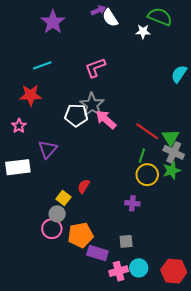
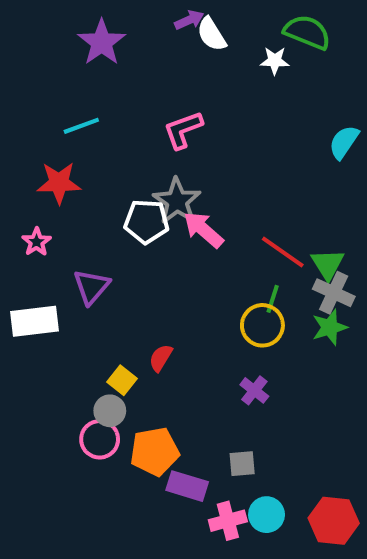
yellow circle: (147, 175) -> (262, 325), moved
purple cross: (132, 203) -> (254, 390), turned 32

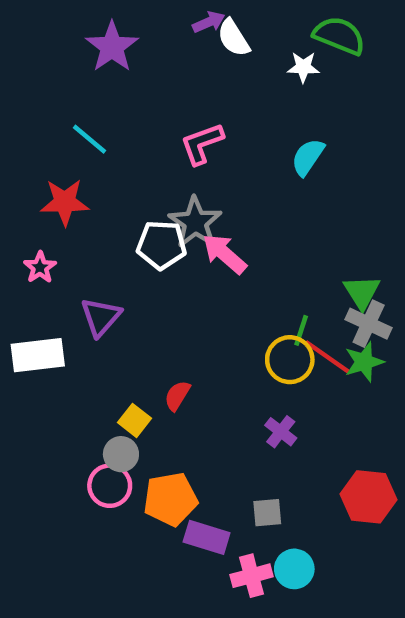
cyan line: (81, 126) -> (89, 139), turned 60
cyan semicircle: (344, 142) -> (308, 157), moved
red line: (283, 252) -> (328, 357), moved
red hexagon: (334, 521) -> (369, 497), moved

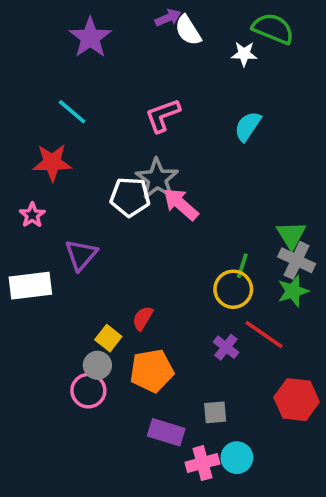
red line: (328, 357) -> (264, 335), moved
orange pentagon: (170, 499) -> (152, 371), moved

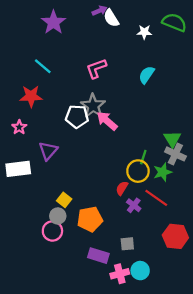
green semicircle: (273, 29) -> (174, 22), moved
green star: (293, 291) -> (163, 172), moved
red semicircle: (143, 318) -> (122, 188), moved

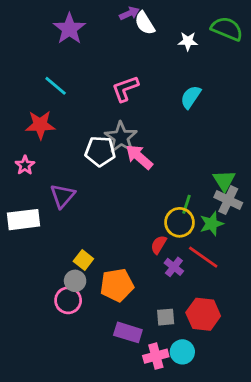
red hexagon: (175, 236) -> (203, 314), moved

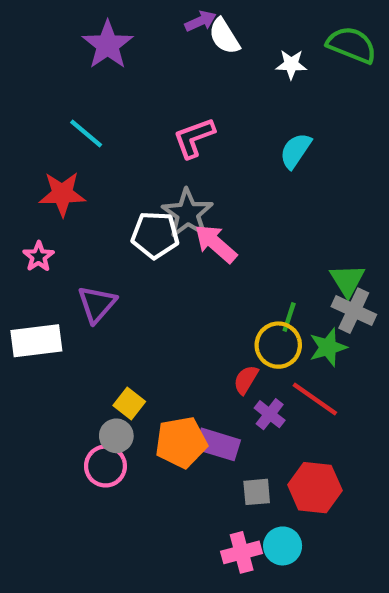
purple rectangle: (128, 332) -> (218, 444), moved

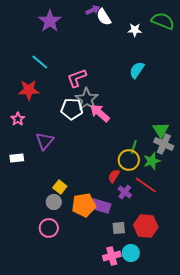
pink L-shape: (194, 138) -> (77, 78), moved
white rectangle: (36, 341) -> (17, 158), size x0.6
pink circle: (105, 466) -> (49, 228), moved

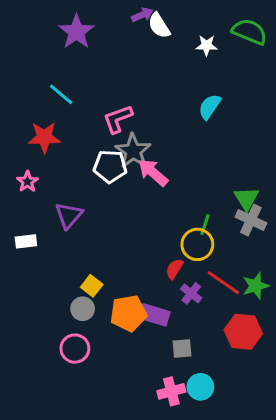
green star: (152, 161) -> (256, 286), moved
red hexagon: (146, 226) -> (243, 332), moved

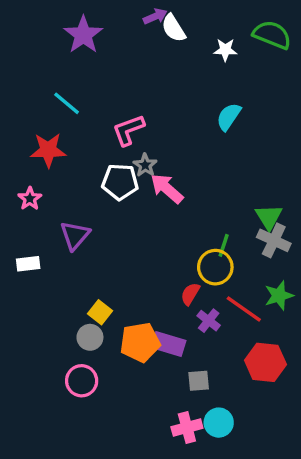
gray star: (133, 151) -> (145, 165), size x0.6
green star: (256, 286) -> (279, 296), moved

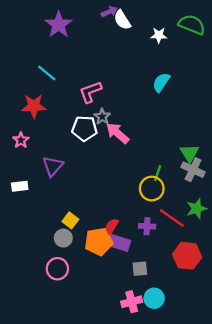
red semicircle: (190, 294) -> (112, 226), moved
purple cross: (209, 321) -> (147, 226), turned -35

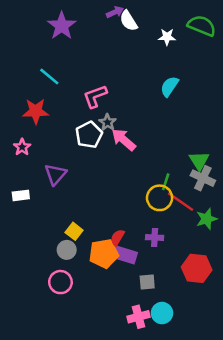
white pentagon: (85, 128) -> (89, 135), turned -30
red line: (172, 218) -> (181, 202), moved

